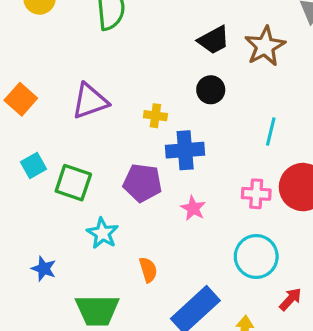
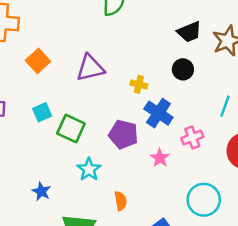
blue cross: (185, 150) -> (158, 113), turned 32
pink cross: (256, 194) -> (192, 138), moved, turned -30

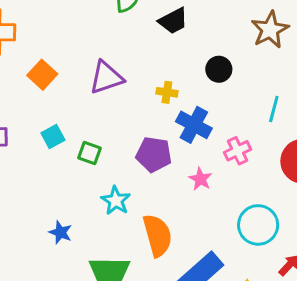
black trapezoid: (189, 32) -> (173, 21), moved
green square: (71, 129) -> (89, 153), size x0.7
orange semicircle: (121, 201) -> (157, 235), size x1.8

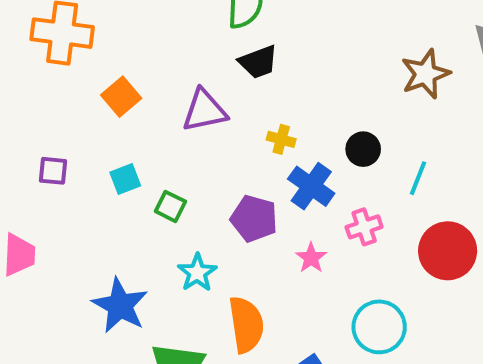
black trapezoid: (173, 21) -> (258, 62), moved
black circle: (219, 69) -> (363, 149), moved
blue star: (60, 232) -> (120, 305), size x1.8

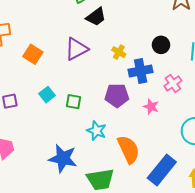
yellow cross: (281, 139) -> (119, 52), turned 32
blue cross: (311, 186) -> (141, 71), turned -30

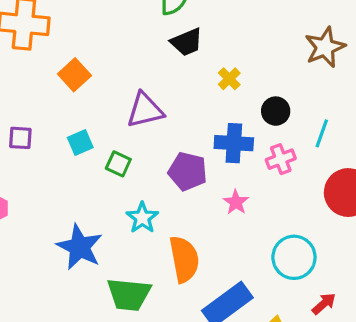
purple triangle: (76, 49) -> (145, 110), moved
yellow cross: (119, 52) -> (229, 79), moved
pink cross: (173, 83) -> (281, 159), moved

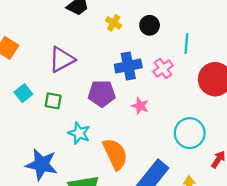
black circle: (276, 111) -> (150, 25), moved

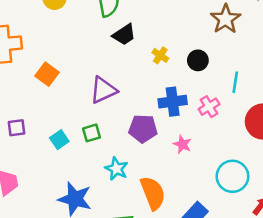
cyan square: (23, 93) -> (59, 140), moved
green square: (53, 101) -> (91, 133), turned -30

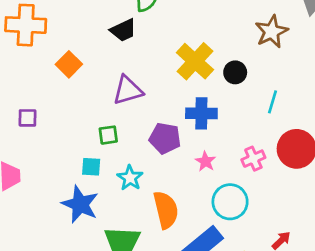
black trapezoid: (124, 35) -> (123, 30), moved
yellow cross: (160, 55) -> (195, 61), size x2.0
pink cross: (209, 107) -> (253, 159), moved
cyan square: (59, 140) -> (91, 167), moved, turned 30
cyan circle: (232, 176) -> (230, 202), moved

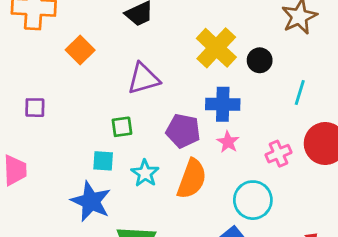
pink star: (205, 161) -> (228, 142), moved
orange semicircle: (166, 210) -> (192, 179), moved, turned 33

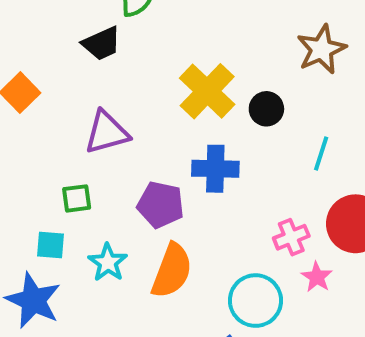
pink star: (228, 142) -> (317, 277), moved

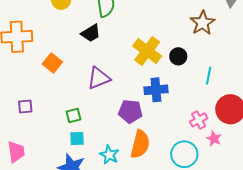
green square: (77, 198) -> (73, 116), moved
cyan star: (108, 262) -> (109, 155), moved

